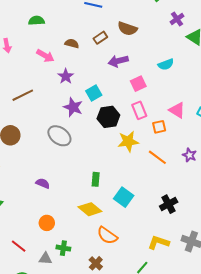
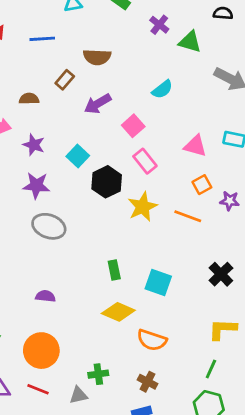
purple star: (73, 107) -> (36, 186), moved
orange square: (159, 127) -> (202, 185), moved
orange circle: (47, 223) -> (41, 351), moved, size x1.6

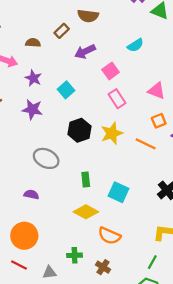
black hexagon: (107, 182) -> (79, 130), moved
gray ellipse: (49, 226) -> (46, 158), moved
green cross: (98, 374) -> (75, 255), moved

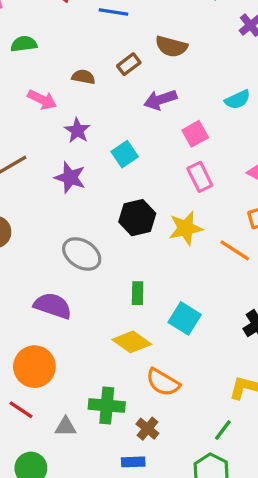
purple semicircle: (31, 195) -> (53, 306), size x1.6
green cross: (75, 255) -> (107, 405), size x1.5

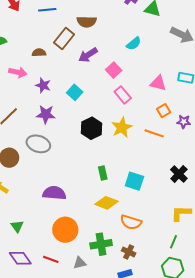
brown rectangle: (129, 64) -> (64, 38), size x1.5
gray ellipse: (82, 254) -> (38, 144), moved
orange circle: (34, 367) -> (65, 230), moved

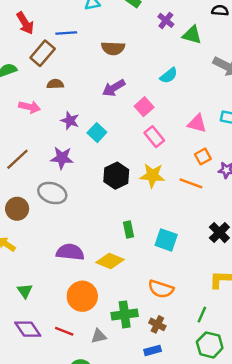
brown rectangle: (64, 38) -> (43, 53), moved
purple star: (43, 85) -> (70, 121), moved
yellow star: (122, 127) -> (152, 176), turned 30
yellow diamond: (107, 203) -> (110, 261), moved
green line: (174, 242) -> (202, 315), moved

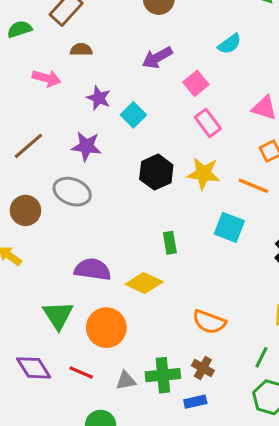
cyan square: (166, 240) -> (229, 227), moved
green triangle: (25, 291) -> (58, 315), moved, size x1.5
green cross: (125, 314) -> (163, 375), moved

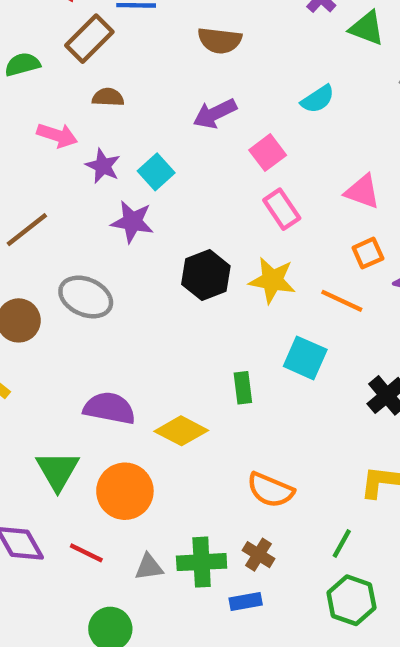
purple star: (99, 98) -> (103, 166), moved
cyan square: (133, 115) -> (156, 172), moved
purple star: (86, 146) -> (132, 222), moved
green rectangle: (170, 243) -> (243, 388), moved

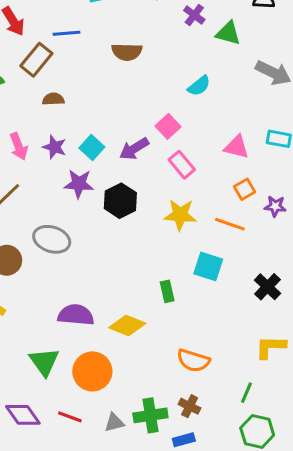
purple arrow: (215, 114) -> (134, 149), moved
pink arrow: (57, 135) -> (19, 146), moved, turned 56
black hexagon: (206, 275) -> (120, 201), moved

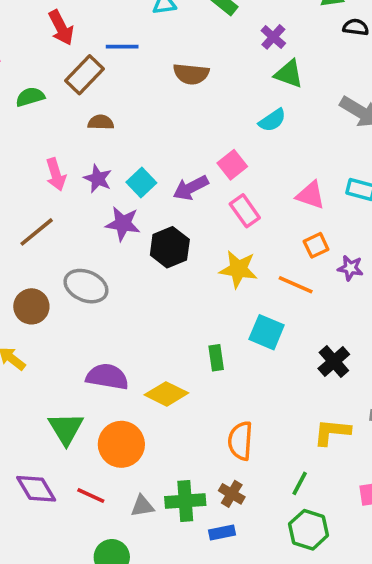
green triangle: (228, 33) -> (289, 74), moved
orange semicircle: (193, 360) -> (240, 441), turned 72

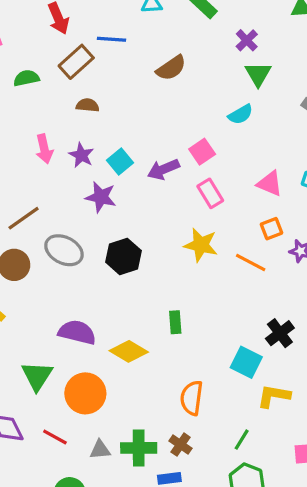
brown semicircle: (191, 74) -> (171, 68), turned -44
green triangle: (289, 74) -> (258, 74), turned 36
brown line: (37, 232) -> (24, 218), moved
black hexagon: (170, 247) -> (124, 256), moved
cyan square: (267, 332) -> (246, 362), moved

